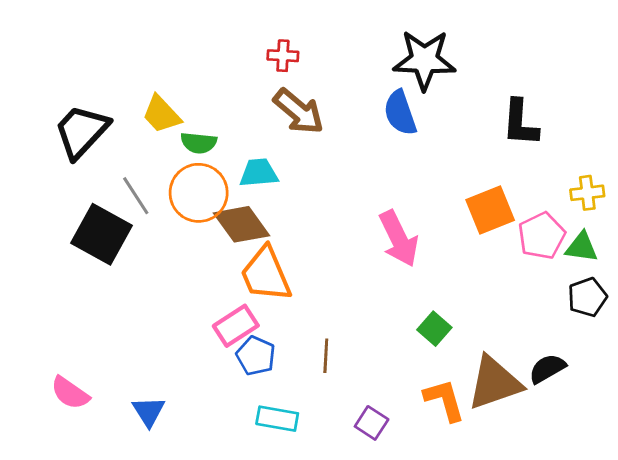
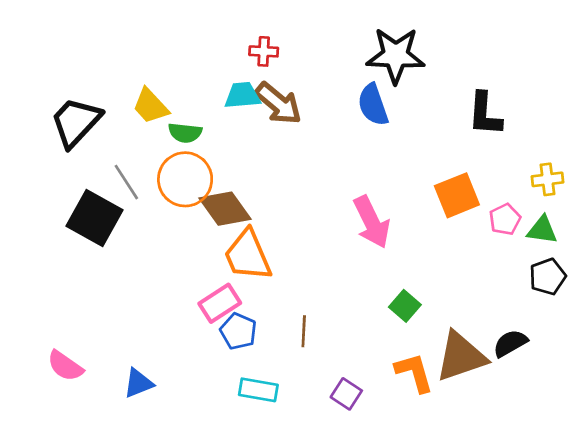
cyan trapezoid: (259, 173) -> (242, 95), moved
pink pentagon: (542, 236) -> (505, 219), size x0.7
blue triangle: (149, 411) -> (138, 383), turned 40

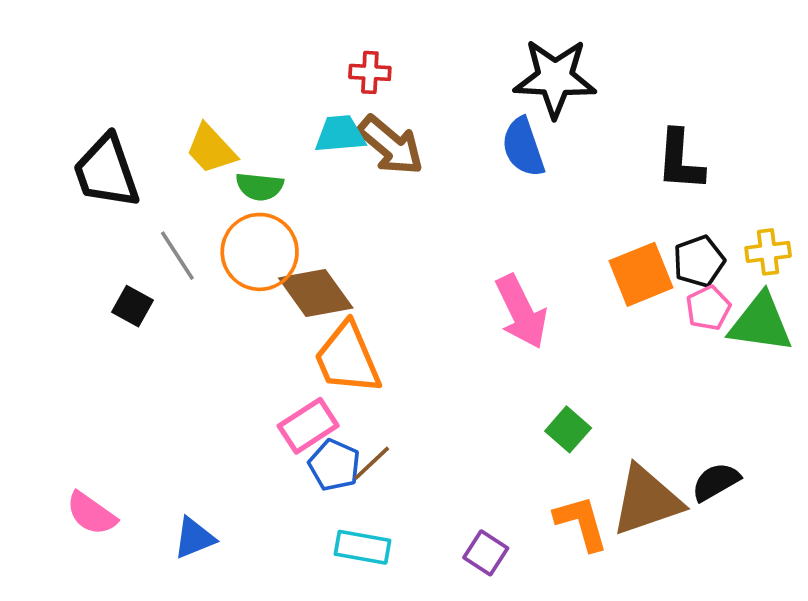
black trapezoid: (76, 122) -> (106, 172), turned -62
black square: (94, 218) -> (133, 306), size x0.5
green triangle: (542, 230) -> (761, 323), size x1.5
black pentagon: (548, 277) -> (699, 261), moved
brown line: (304, 331) -> (372, 463), moved, turned 44

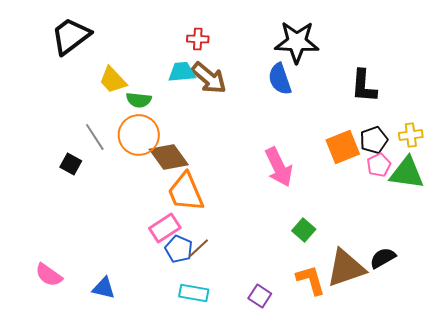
black trapezoid: (106, 172) -> (71, 36), moved, turned 72
blue triangle: (194, 538) -> (104, 288), turned 35

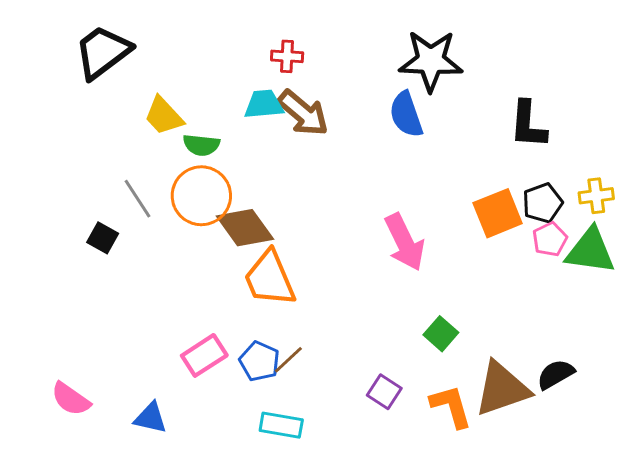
pink rectangle: (165, 228) -> (204, 355), moved
purple square: (260, 296) -> (384, 392), moved

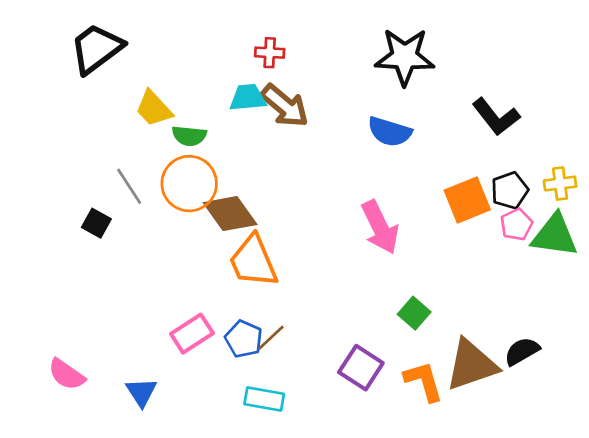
blue semicircle: (406, 114) -> (390, 132), moved, turned -54
black L-shape: (528, 125) -> (496, 117), turned -42
purple square: (384, 392) -> (361, 368), size x1.4
blue triangle: (151, 418) -> (141, 392), turned 44

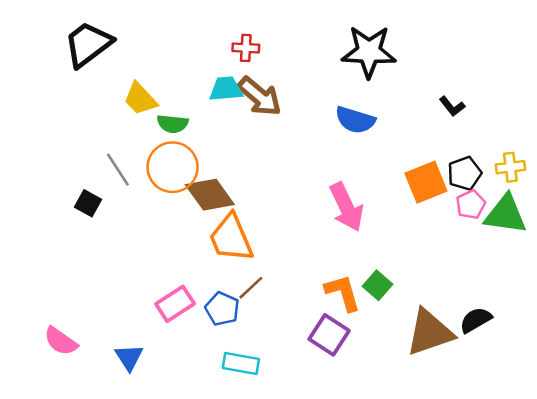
black L-shape: (496, 117) -> (452, 106), size x0.6
brown line: (271, 338) -> (251, 288), moved
orange L-shape: (424, 381) -> (343, 293), moved

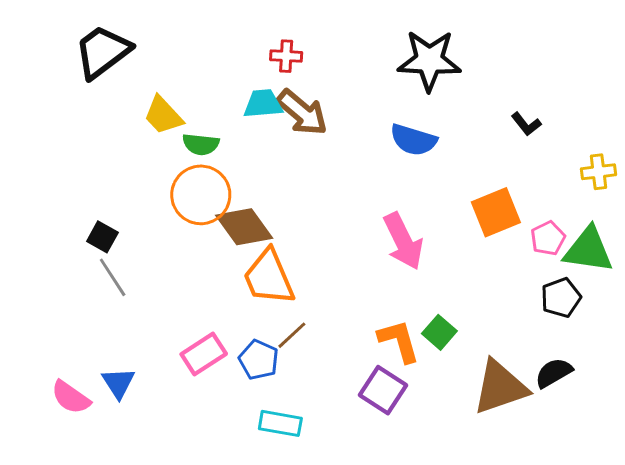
yellow cross: (510, 167) -> (599, 172), moved
gray line: (118, 170) -> (113, 277), moved
black pentagon: (464, 173) -> (561, 298), moved
blue triangle: (129, 357) -> (118, 383), moved

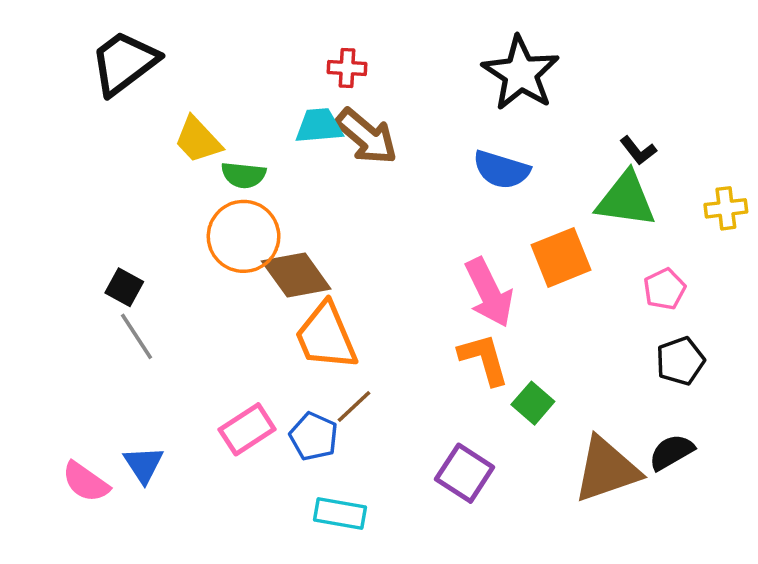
black star: (429, 60) -> (521, 73), turned 30
orange square: (496, 212) -> (561, 257), moved
green triangle: (588, 250) -> (626, 200), moved
orange L-shape: (399, 341) -> (484, 359), moved

